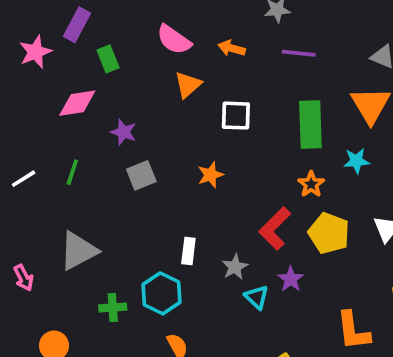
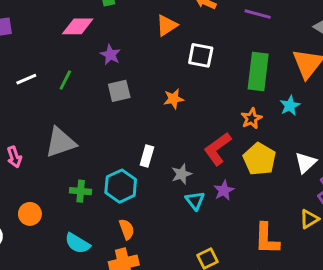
cyan star: (356, 161) -> (290, 106), turned -30

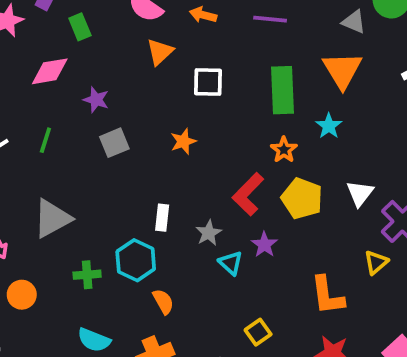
orange circle: (30, 214) -> (22, 295), moved
orange semicircle: (127, 229) -> (163, 301), moved

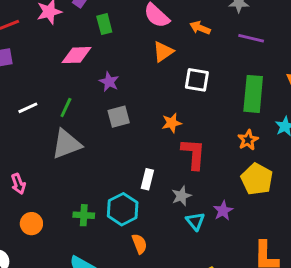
red L-shape: (248, 194) -> (193, 154), moved, turned 132
gray triangle: (52, 219) -> (66, 144), moved

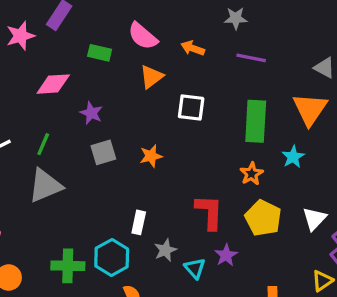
green rectangle: (104, 24) -> (100, 53), moved, turned -60
orange star: (172, 123) -> (151, 156), moved
red L-shape: (193, 154) -> (209, 212), moved
gray star: (181, 196) -> (165, 250), moved
green cross: (84, 215) -> (68, 266), size x1.4

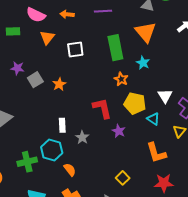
gray square: (103, 152) -> (35, 80), moved
cyan triangle: (195, 268) -> (153, 119), moved

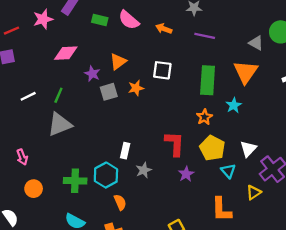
green rectangle: (13, 31) -> (100, 20), moved
orange triangle: (47, 37) -> (118, 62), moved
orange star: (59, 84) -> (136, 88), moved

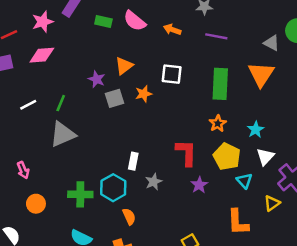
pink diamond: (66, 53) -> (42, 55), moved
cyan star: (234, 105) -> (256, 130), moved

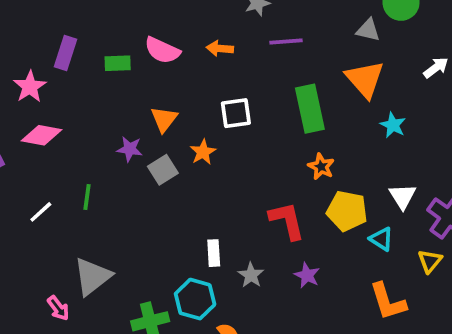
pink diamond: (42, 55) -> (41, 135), turned 30
cyan star: (256, 130) -> (393, 125), moved
gray triangle: (63, 134) -> (92, 276), moved
purple star: (199, 185) -> (307, 275), moved

